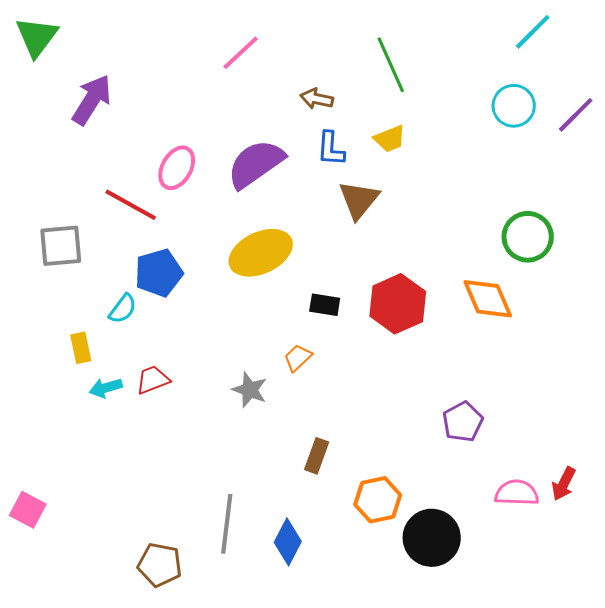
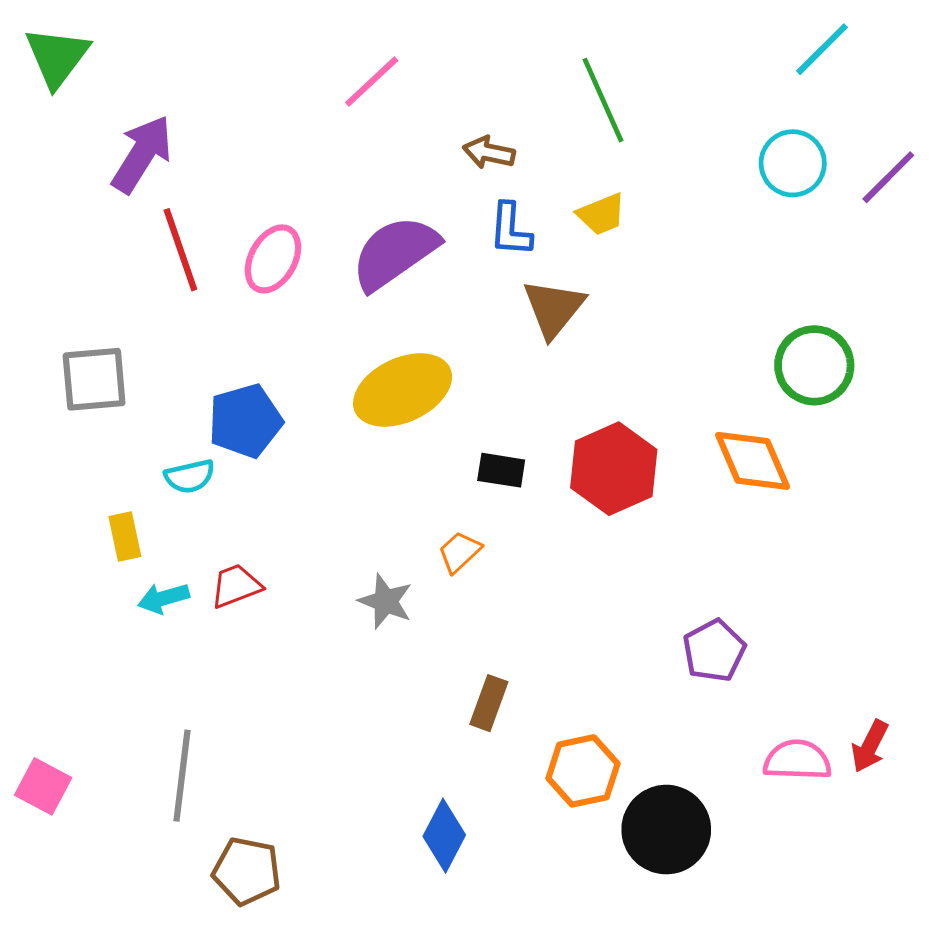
red line: (131, 205) -> (180, 250), moved, turned 42
cyan semicircle: (123, 309) -> (190, 476), turned 40
gray line: (227, 524) -> (182, 776), moved

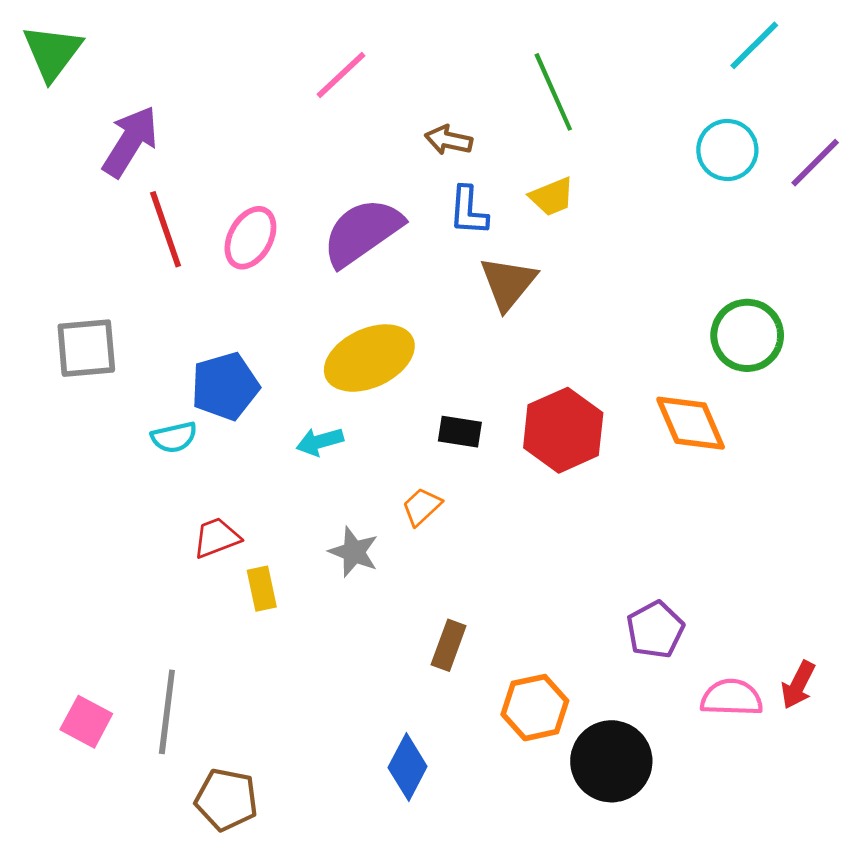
yellow rectangle: (125, 537) -> (262, 589), moved
cyan arrow: (163, 598) -> (320, 442), moved
purple pentagon: (714, 651) -> (655, 630), moved
pink square: (43, 786) -> (86, 722), moved

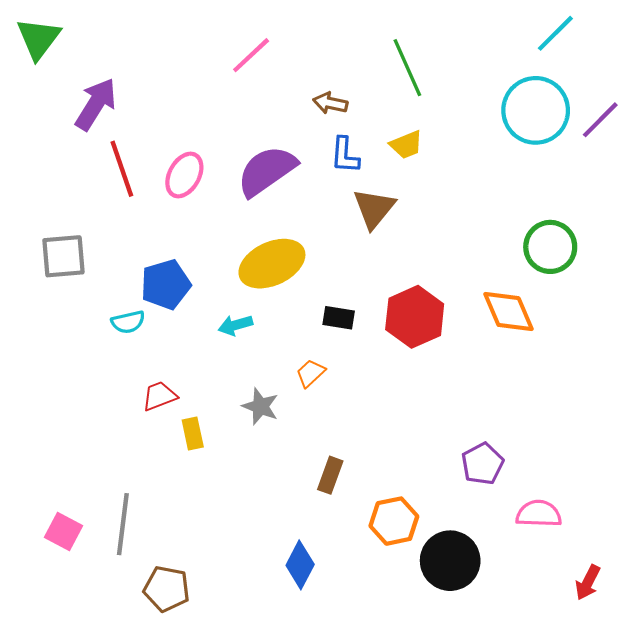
cyan circle: (727, 150) -> (536, 110), size x1.5
red arrow: (798, 685) -> (588, 583), moved

